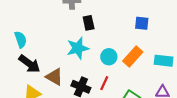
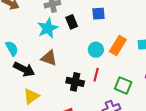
blue square: (142, 23) -> (99, 14), moved
cyan star: (78, 48) -> (48, 28), moved
brown triangle: (54, 77) -> (49, 58), moved

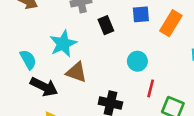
cyan star: (48, 28) -> (63, 44), moved
orange rectangle: (118, 45) -> (171, 23), moved
red line: (96, 75) -> (151, 88), moved

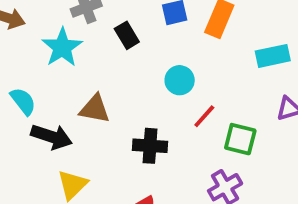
cyan star: (63, 44) -> (62, 47), moved
red line: (151, 88) -> (204, 116), turned 36

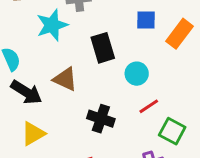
black rectangle: (127, 35) -> (103, 48), moved, size x1.4

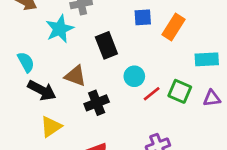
cyan circle: (137, 74) -> (134, 76), moved
black cross: (101, 119) -> (97, 103), moved, turned -35
green square: (172, 131) -> (180, 91), moved

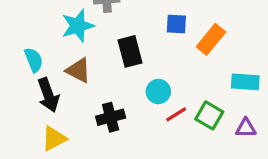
brown triangle: (75, 76) -> (78, 70), moved
black arrow: (42, 90) -> (48, 95), turned 36

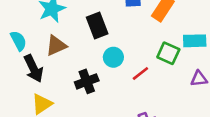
brown triangle: (78, 70) -> (56, 45), turned -45
cyan circle: (158, 91) -> (113, 57), moved
green square: (209, 115) -> (168, 53), moved

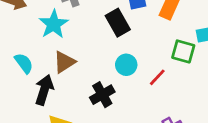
black rectangle: (97, 26) -> (118, 23), moved
black arrow: (33, 68) -> (44, 90), turned -128

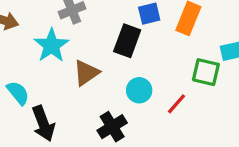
black rectangle: (118, 23) -> (127, 41), turned 52
brown triangle: (64, 62) -> (86, 73), moved
black arrow: (44, 90) -> (43, 123), turned 144

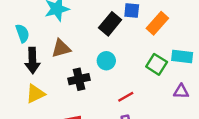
brown triangle: (86, 73) -> (61, 48), moved
red line: (176, 104) -> (126, 97), moved

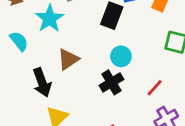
cyan semicircle: (22, 33) -> (19, 41), moved
black cross: (79, 79) -> (111, 82), moved

